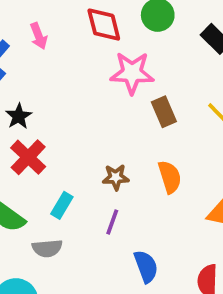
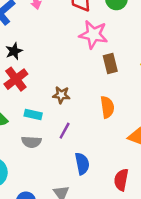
brown star: (116, 177) -> (61, 95), moved
cyan rectangle: (62, 205) -> (33, 114), turned 63
gray semicircle: (47, 248) -> (31, 142), moved

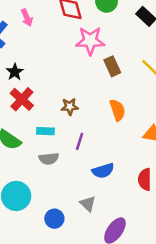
blue semicircle: (82, 164) -> (103, 171), turned 95

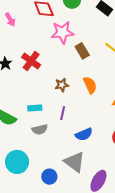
red cross: (22, 99) -> (31, 61), moved
brown star: (70, 107) -> (62, 85), moved
gray triangle: (88, 204) -> (75, 162), size x1.6

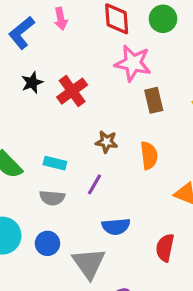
blue circle: (49, 177) -> (47, 243), moved

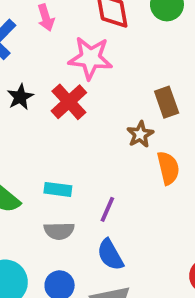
pink star: (133, 63) -> (90, 58), moved
brown star: (107, 142) -> (140, 134), moved, turned -30
blue semicircle: (116, 226) -> (110, 255), moved, turned 72

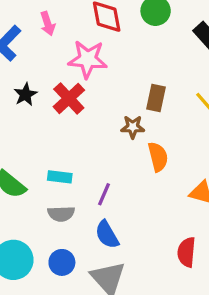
brown rectangle: (167, 102) -> (156, 98), turned 32
brown star: (140, 134) -> (133, 127), turned 30

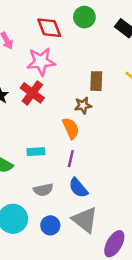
orange semicircle: (158, 157) -> (71, 128), moved
gray semicircle: (61, 214) -> (43, 190), moved
blue circle: (62, 262) -> (50, 225), moved

